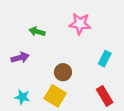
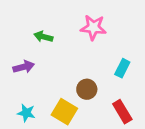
brown circle: (63, 72) -> (87, 89), moved

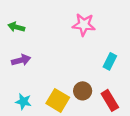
green arrow: (43, 37) -> (16, 27), moved
brown circle: (87, 89) -> (83, 91), moved

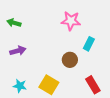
cyan rectangle: (110, 61) -> (89, 44), moved
brown circle: (83, 91) -> (70, 60), moved

